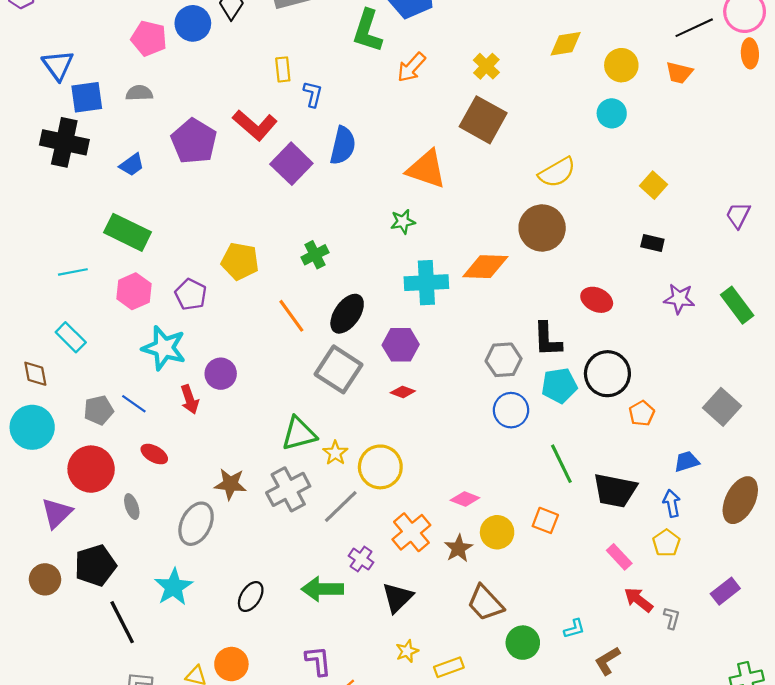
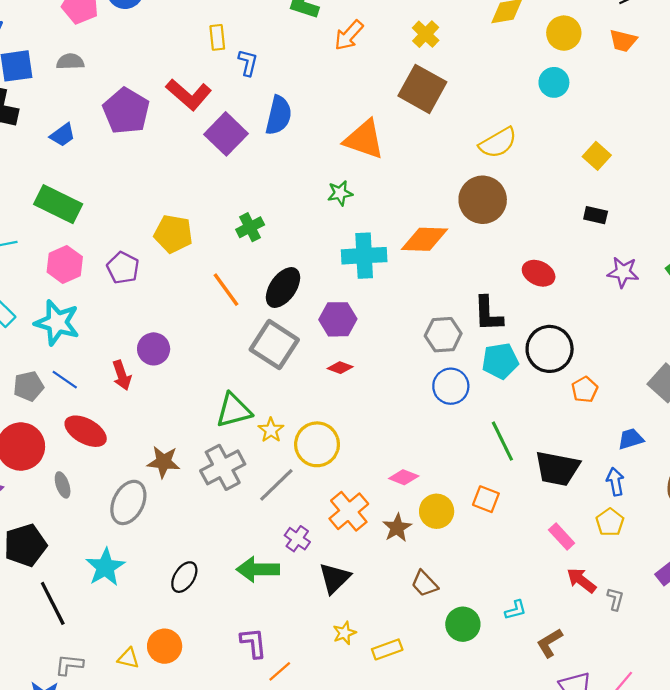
cyan star: (164, 348) -> (57, 323), moved
red ellipse: (154, 454) -> (86, 431), size x1.5
brown trapezoid: (485, 603) -> (424, 584), size x0.7

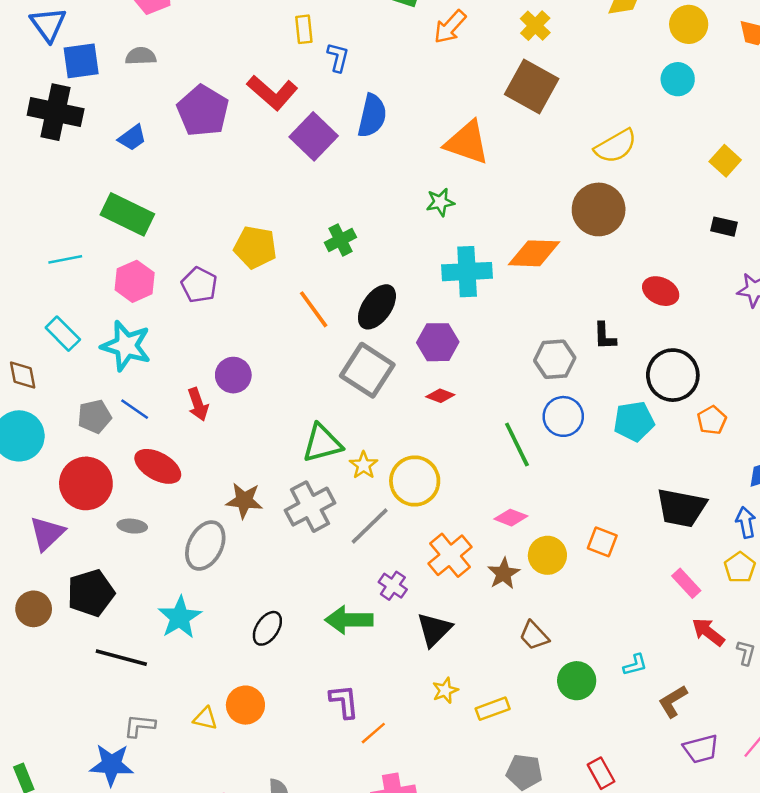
black L-shape: (488, 314) -> (605, 336), size x0.7
cyan pentagon: (500, 361) -> (634, 421), moved
green line: (502, 441) -> (517, 444), moved
gray ellipse: (63, 485) -> (132, 526), turned -65
black line: (53, 603) -> (121, 658), turned -48

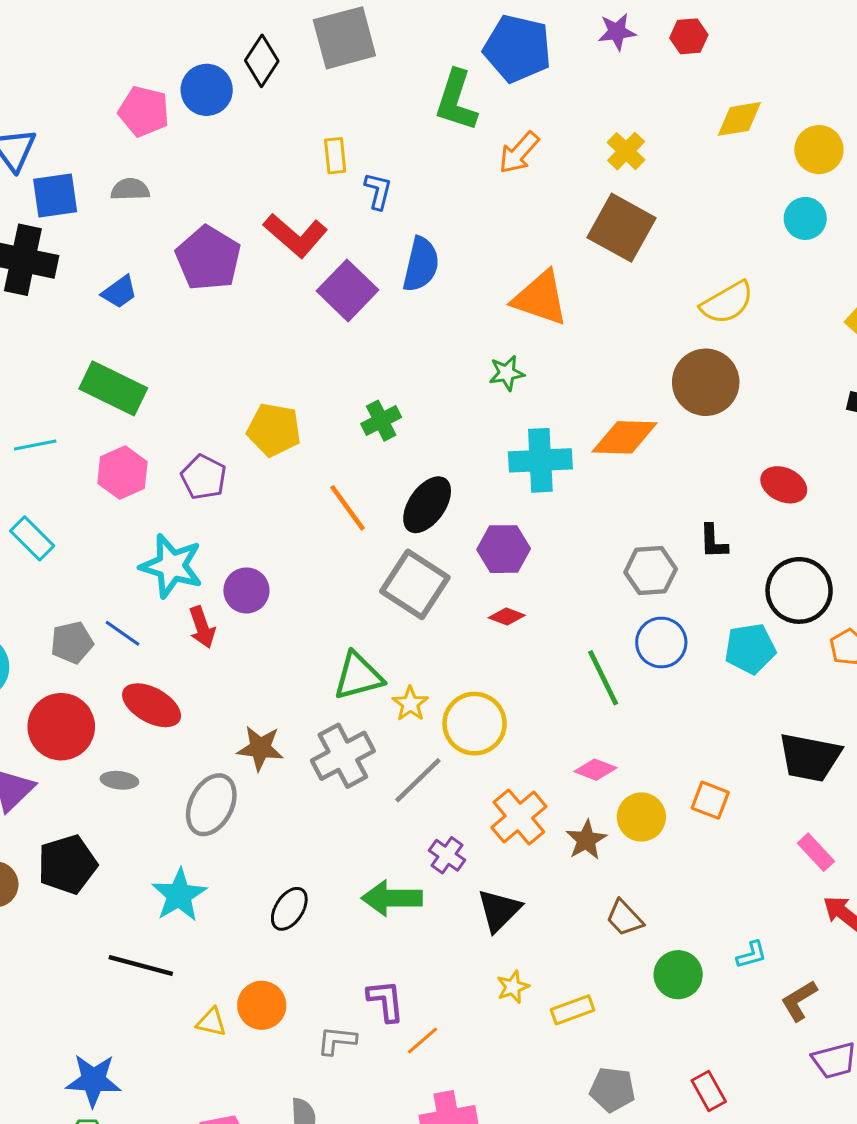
cyan star: (126, 346) -> (171, 566), moved
black line: (121, 658) -> (141, 965), moved
gray L-shape: (140, 726) -> (337, 1040), moved

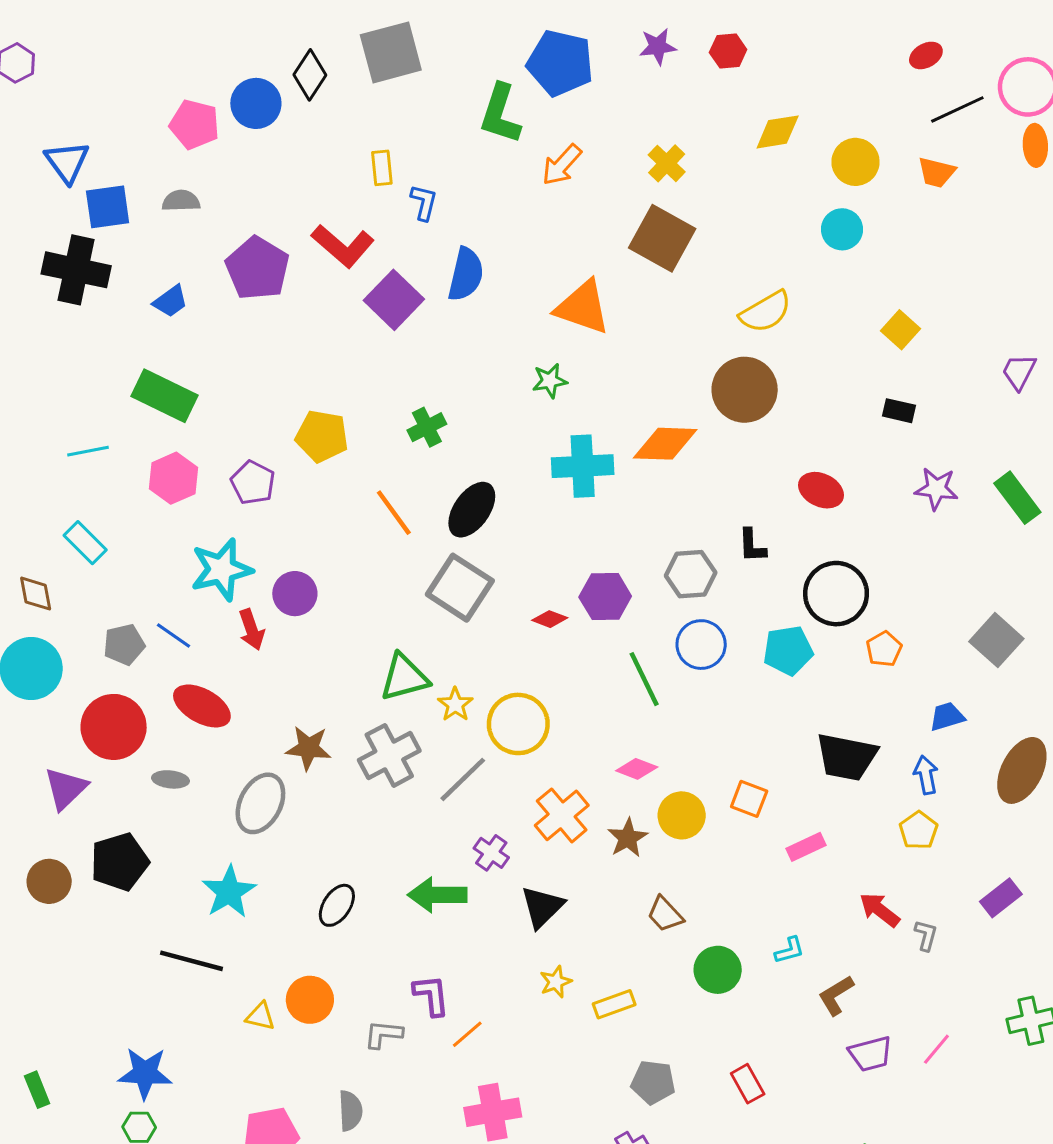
purple hexagon: (504, 549) -> (605, 597), moved
cyan star: (171, 566) -> (221, 570), turned -30
pink rectangle: (816, 852) -> (806, 847), moved, turned -72

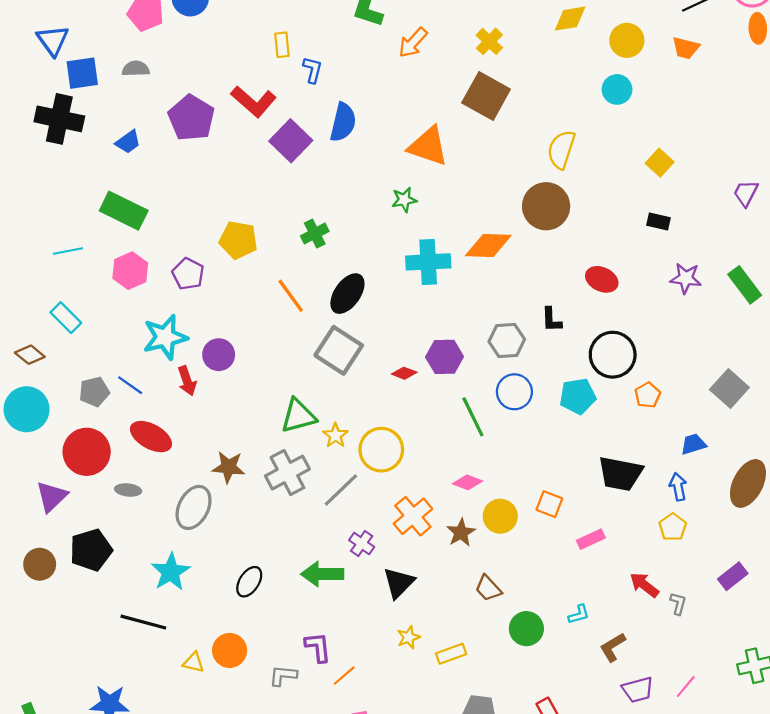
yellow semicircle: (766, 312) -> (561, 149), turned 138
brown diamond: (36, 594) -> (30, 355), turned -40

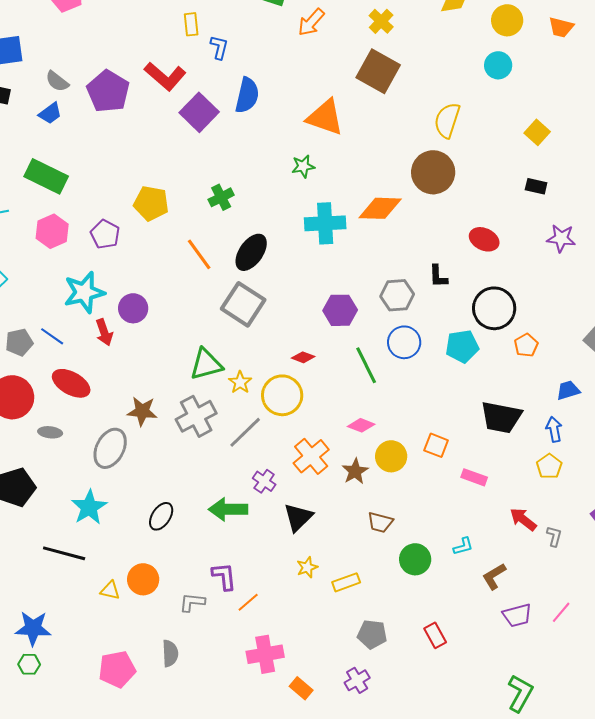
gray semicircle: (136, 69) -> (57, 81), moved, turned -140
red diamond: (404, 373) -> (303, 357), moved
pink rectangle: (591, 539) -> (474, 477), turned 45
brown trapezoid: (488, 588) -> (380, 522), turned -32

